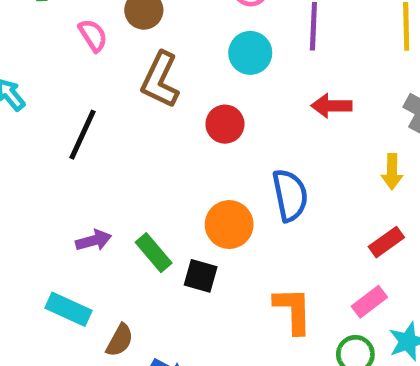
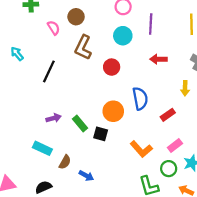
red rectangle: (386, 242) -> (168, 115), moved
orange L-shape: (293, 310) -> (141, 149), turned 140

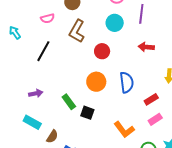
pink semicircle: (54, 28) -> (47, 18), moved, turned 104
orange circle: (113, 111) -> (96, 82), moved
purple arrow: (54, 118) -> (36, 93), moved
pink rectangle: (175, 145) -> (155, 119), moved

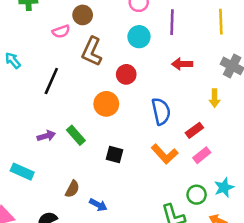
pink semicircle: (47, 18) -> (61, 32), moved
orange circle: (96, 82) -> (106, 104), moved
green rectangle: (69, 102) -> (76, 135), moved
cyan rectangle: (32, 122) -> (22, 172), moved
orange L-shape: (124, 130) -> (165, 154), moved

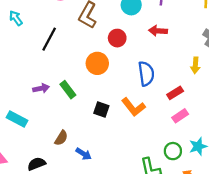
red arrow: (182, 64) -> (158, 31), moved
orange L-shape: (165, 154) -> (133, 107), moved

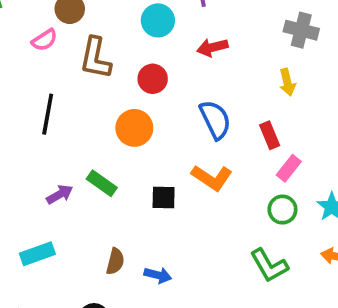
red rectangle: (175, 93) -> (270, 135), turned -63
cyan rectangle: (17, 119) -> (37, 254), turned -30
green circle: (173, 151) -> (282, 210), moved

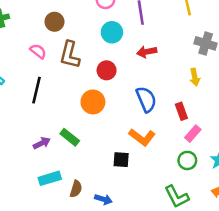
pink semicircle: (44, 40) -> (38, 51), moved, turned -112
black square: (164, 198) -> (121, 160), moved
cyan rectangle: (37, 254) -> (50, 178), moved

